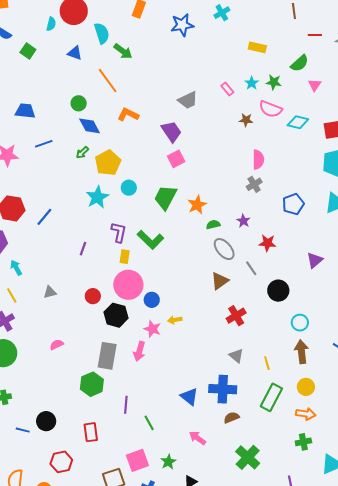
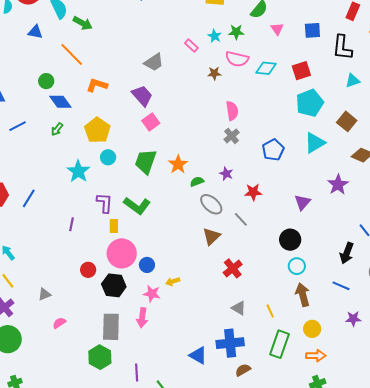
yellow pentagon: (108, 163) -> (97, 130), moved
black circle: (278, 291) -> (290, 240), moved
gray triangle: (50, 292) -> (44, 294), moved

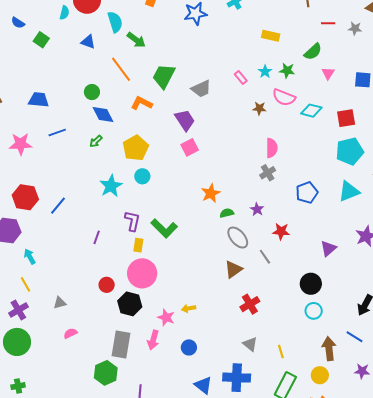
green trapezoid: (146, 162) -> (164, 76), moved
blue circle: (147, 265) -> (189, 347), moved
brown arrow: (303, 295) -> (329, 349), moved

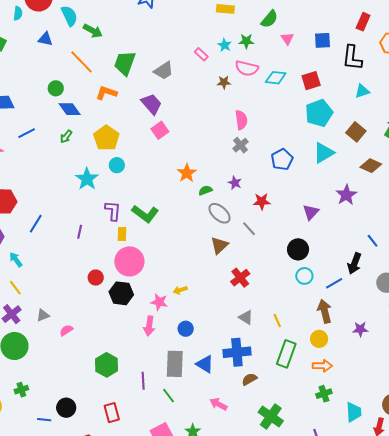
blue line: (58, 206) -> (36, 224), moved
gray triangle: (60, 303) -> (43, 315), moved
blue line: (355, 337) -> (334, 283), moved, turned -54
gray rectangle: (121, 345) -> (175, 364), moved

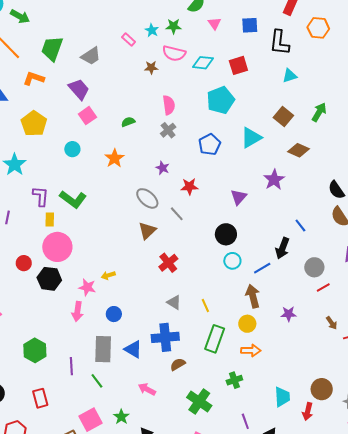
cyan pentagon: (319, 113) -> (221, 100), moved
cyan circle: (117, 165) -> (72, 149), moved
green semicircle: (205, 190) -> (128, 122), moved
green cross: (324, 394) -> (234, 380), moved

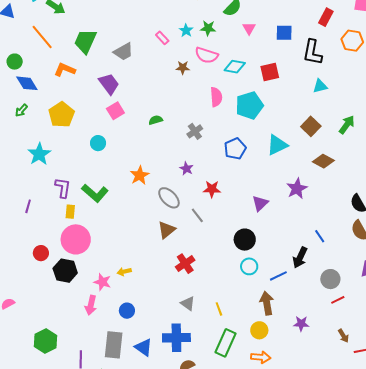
pink semicircle: (169, 105) -> (216, 97), moved
orange star: (114, 158) -> (140, 175), moved

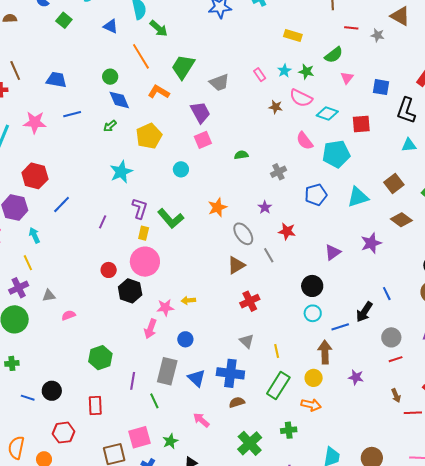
pink semicircle: (216, 97) -> (305, 141), turned 138
pink star: (102, 282) -> (165, 307), turned -30

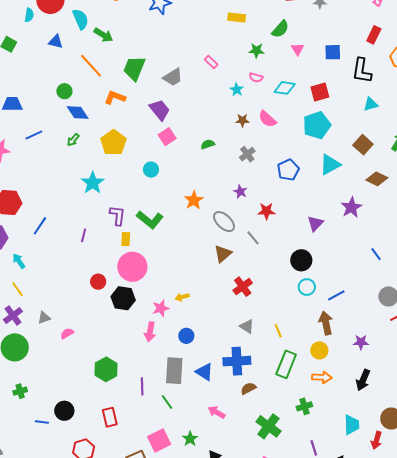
cyan star: (284, 71) -> (237, 90), moved
pink semicircle: (301, 98) -> (256, 78), size x0.6
brown star: (276, 107) -> (242, 120), moved
cyan pentagon: (336, 154) -> (317, 125), moved
black arrow: (364, 312) -> (363, 380), moved

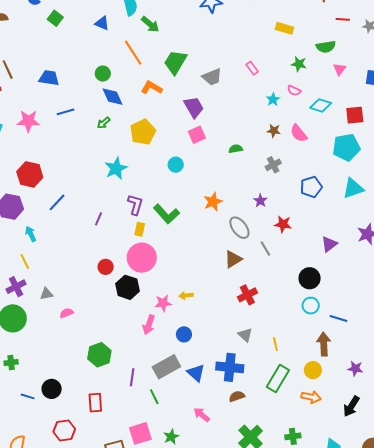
green semicircle: (280, 29) -> (326, 47), turned 30
blue line: (336, 295) -> (338, 318), turned 36
gray rectangle: (174, 371) -> (166, 367), turned 48
green cross: (304, 406) -> (293, 436), moved

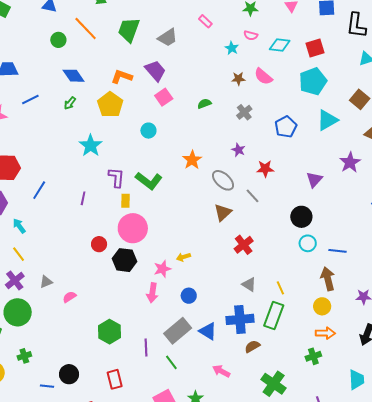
green circle: (103, 74) -> (58, 40), moved
orange L-shape: (152, 88) -> (122, 77), moved
green rectangle: (278, 378) -> (274, 315), moved
green cross: (293, 436) -> (313, 356), moved

